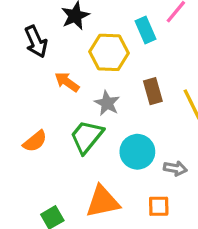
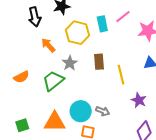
cyan circle: (137, 152) -> (81, 111), moved

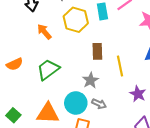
gray star: (70, 63) -> (90, 80), moved
green square: (22, 125) -> (13, 115), turned -32

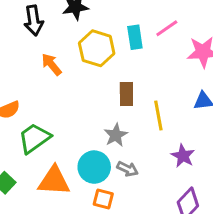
green trapezoid: (48, 70) -> (34, 138), moved

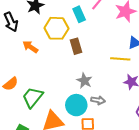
brown rectangle: (126, 94) -> (76, 46), moved
yellow line: (158, 116) -> (120, 59), moved, turned -60

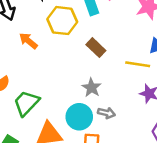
brown rectangle: (76, 46) -> (96, 48), moved, turned -35

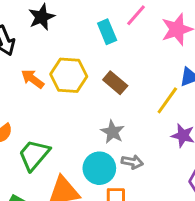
yellow hexagon: (62, 21) -> (69, 75), moved
yellow line: (138, 64) -> (167, 100), turned -60

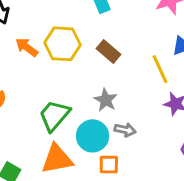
yellow line: (167, 100) -> (160, 69), turned -60
green trapezoid: (34, 155) -> (54, 115), moved

